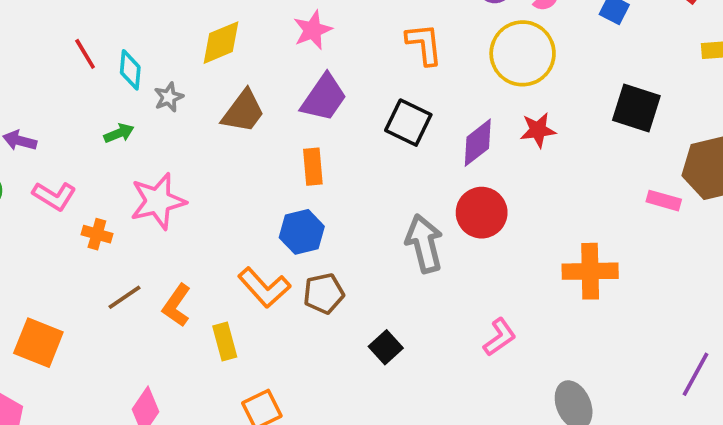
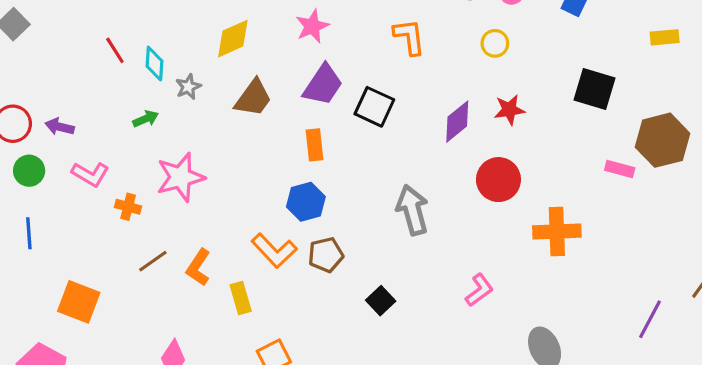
yellow circle: (523, 53) -> (495, 43), size x0.5
black square: (408, 123) -> (374, 107), moved
red circle: (482, 213) -> (498, 180), moved

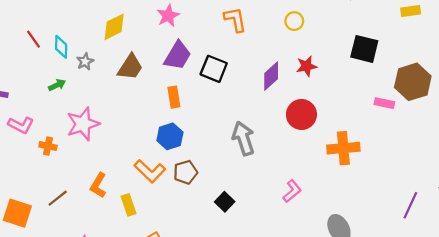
brown line: (153, 261) -> (58, 198), moved

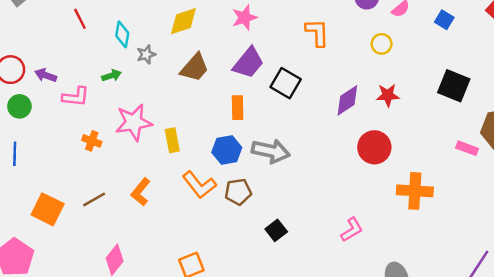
red line: (33, 39) -> (80, 19), moved
pink L-shape: (21, 125) -> (76, 97), moved, turned -30
gray arrow: (243, 138) -> (271, 151), moved, turned 112
yellow rectangle: (128, 205) -> (172, 140), moved

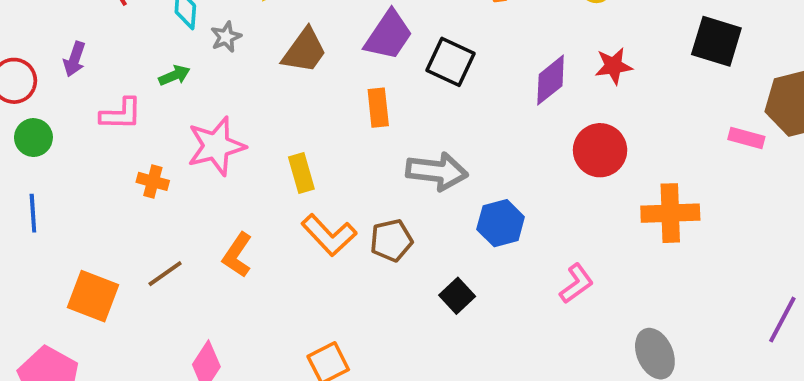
purple arrow: (46, 75) -> (74, 59), moved, turned -85
yellow rectangle: (172, 140) -> (301, 173), moved
blue hexagon: (227, 150) -> (501, 223), moved

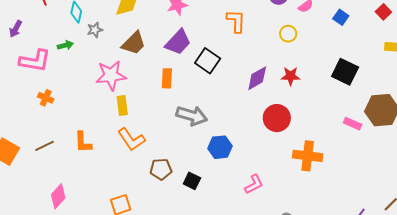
pink L-shape: (121, 114) -> (35, 61), size x1.4
pink star: (216, 146) -> (111, 75), moved
brown pentagon: (391, 240) -> (161, 169), moved
orange L-shape: (237, 255) -> (83, 142), turned -45
black square: (457, 296) -> (192, 181), turned -30

